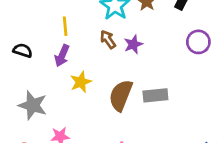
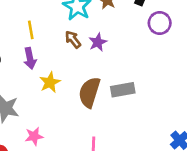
purple circle: (198, 42) -> (160, 23), moved
purple arrow: (62, 56) -> (30, 58), turned -30

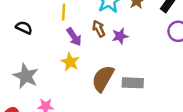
purple arrow: (30, 58) -> (74, 37), moved, turned -36
yellow star: (50, 82) -> (70, 62), turned -30

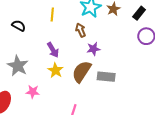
purple star: (120, 36) -> (93, 49), moved
purple arrow: (74, 37) -> (53, 50), moved
yellow star: (70, 62) -> (55, 70), moved

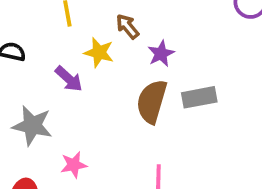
purple arrow: (53, 50) -> (69, 79), moved
yellow star: (55, 70) -> (99, 52), moved

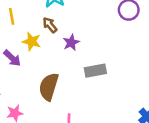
brown semicircle: (152, 101) -> (49, 87), moved

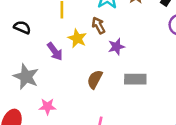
brown semicircle: (49, 87) -> (95, 79), moved, size x0.7

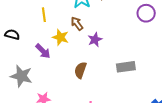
gray rectangle: (135, 79) -> (126, 67), moved

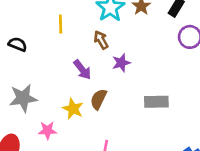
yellow star: (60, 37) -> (73, 109), moved
purple arrow: (43, 51) -> (82, 70), moved
gray star: (21, 76) -> (23, 98), turned -30

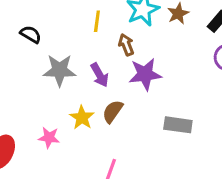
yellow line: (61, 24) -> (97, 21), moved
purple star: (121, 63) -> (145, 74), size x1.5
gray star: (23, 98) -> (60, 70), moved

